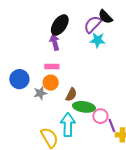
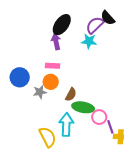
cyan star: (98, 40) -> (89, 41), moved

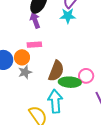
orange circle: (51, 82) -> (22, 57), moved
brown semicircle: (71, 94) -> (56, 71), size x1.5
pink circle: (99, 117) -> (86, 76), moved

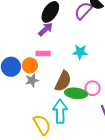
cyan star: (68, 16) -> (80, 52), moved
purple arrow: (35, 20) -> (45, 29), turned 63

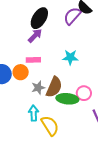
gray star: (32, 80) -> (38, 88), moved
cyan arrow: (60, 111) -> (34, 113), moved, size x0.7
yellow semicircle: (42, 125) -> (50, 126), moved

